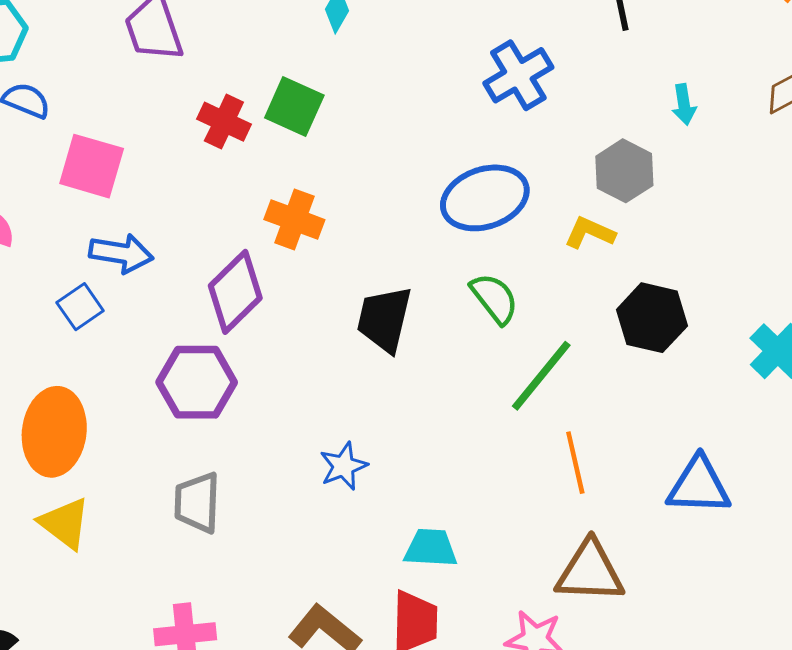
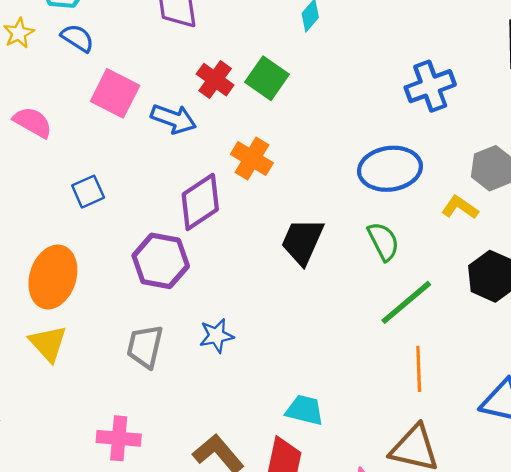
blue arrow: (121, 253) -> (174, 119), moved
blue star: (344, 466) -> (216, 336), moved

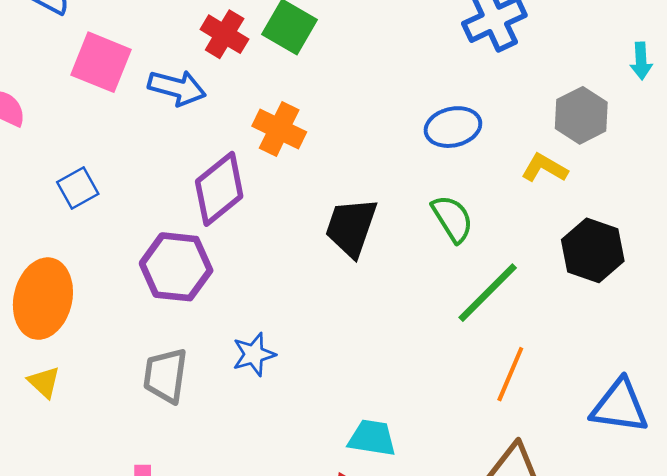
blue ellipse: (390, 169) -> (453, 127), size x0.7
yellow triangle: (48, 343) -> (44, 382), size x0.7
orange line: (419, 369) -> (510, 374), turned 30

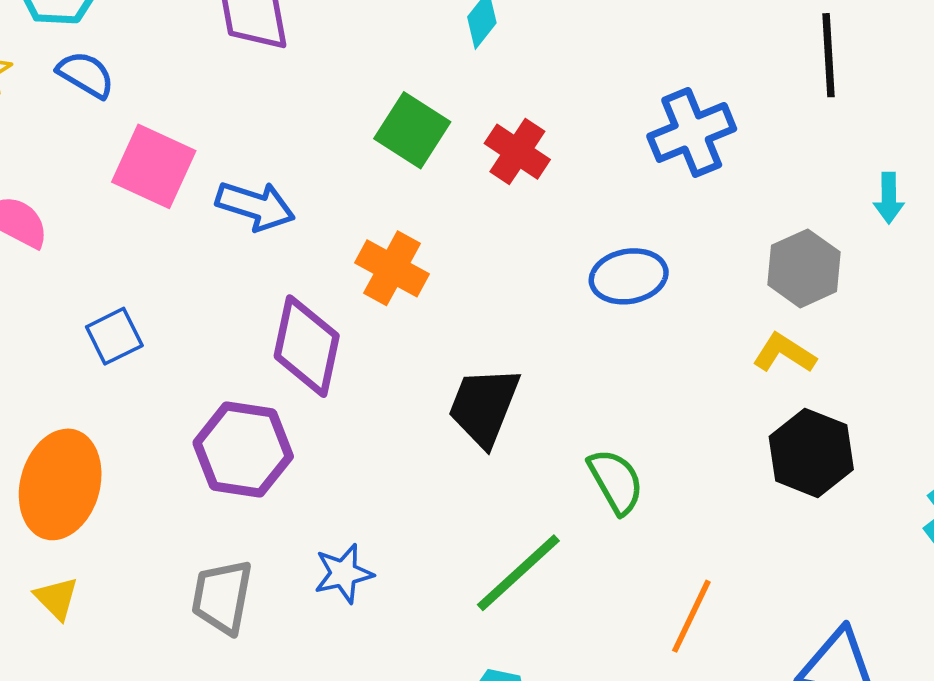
red cross: (225, 34) -> (517, 152), moved
yellow L-shape: (544, 168) -> (784, 353), moved
purple diamond: (219, 189) -> (307, 346), turned -42
green semicircle: (452, 219) -> (616, 481), moved
green line: (488, 293) -> (518, 573), moved

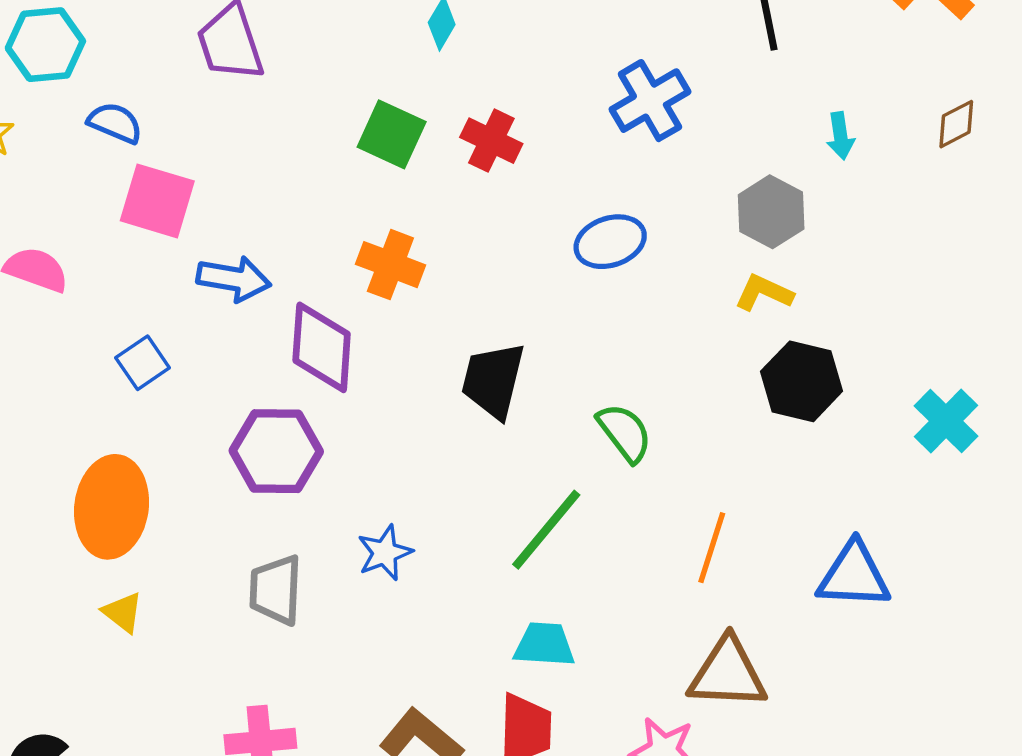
blue semicircle: (86, 74) -> (115, 123), moved
blue arrow: (255, 206) -> (234, 279), moved

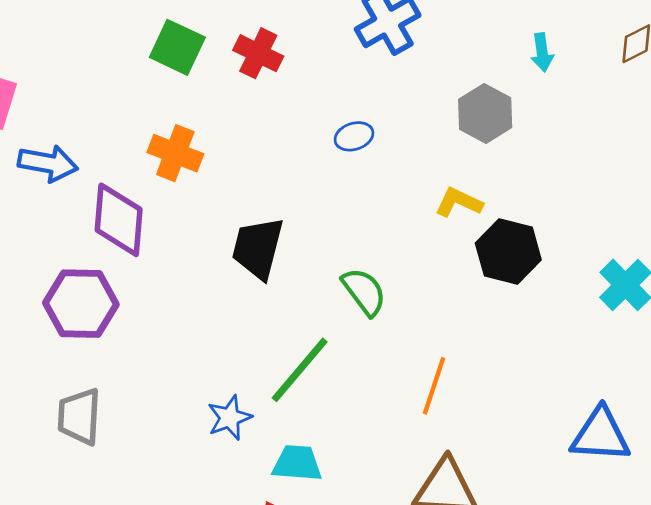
blue ellipse: (610, 242) -> (354, 136), size x0.7
yellow L-shape: (764, 293) -> (459, 202), moved
blue star: (385, 553) -> (230, 418), moved
blue triangle: (854, 575) -> (600, 435), moved

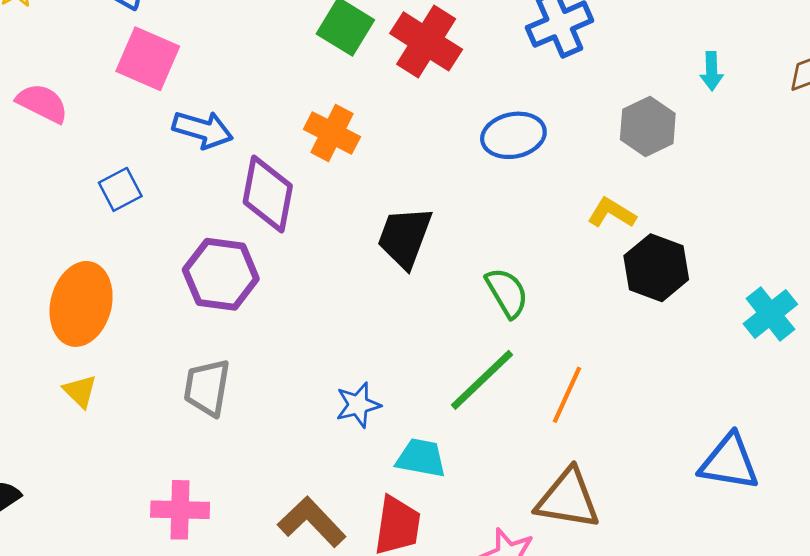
red cross: (258, 53) -> (426, 41), size x1.4
blue ellipse: (354, 136) -> (513, 135), size x1.6
green line: (300, 370) -> (482, 380), moved

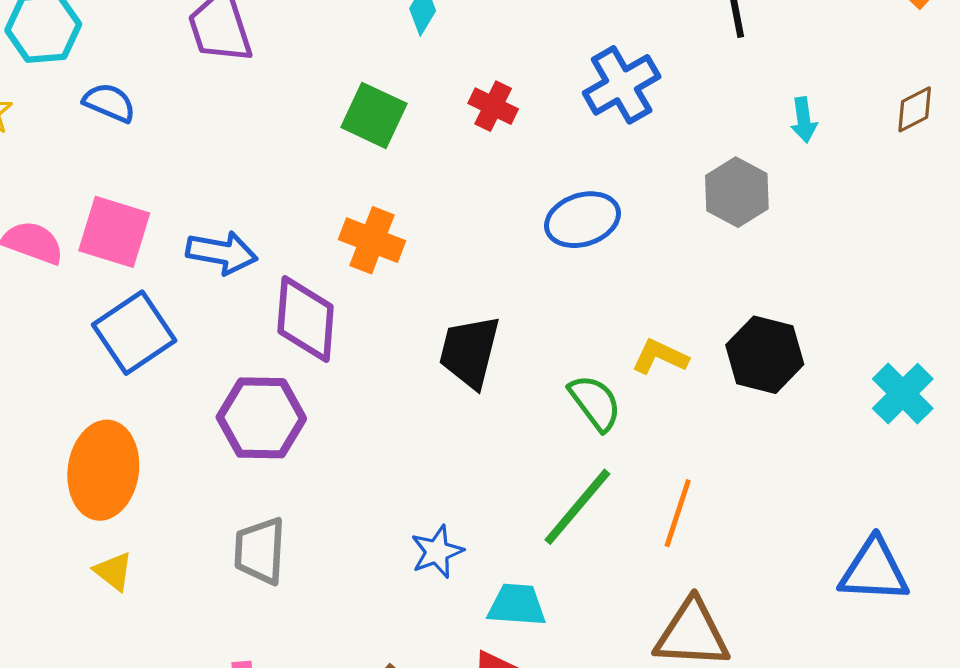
red cross: (426, 41) -> (493, 106), moved, size x0.6
pink square: (148, 59) -> (114, 232), moved
blue square: (120, 189) -> (134, 333), size x1.6
yellow L-shape: (612, 213) -> (660, 357), moved

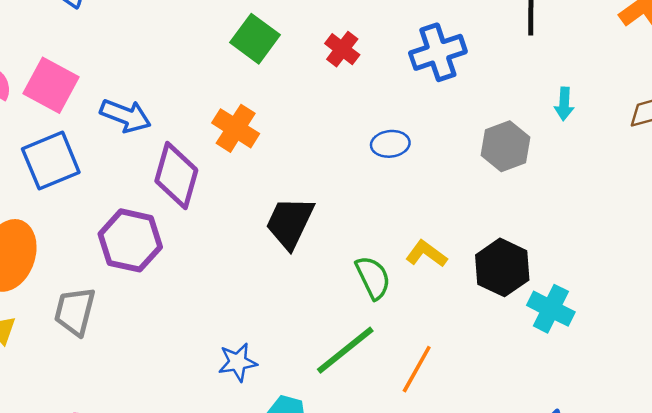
blue ellipse: (582, 220) -> (390, 144), size x0.7
cyan cross: (903, 394) -> (551, 309), moved, turned -30
gray trapezoid: (260, 551) -> (75, 311), moved

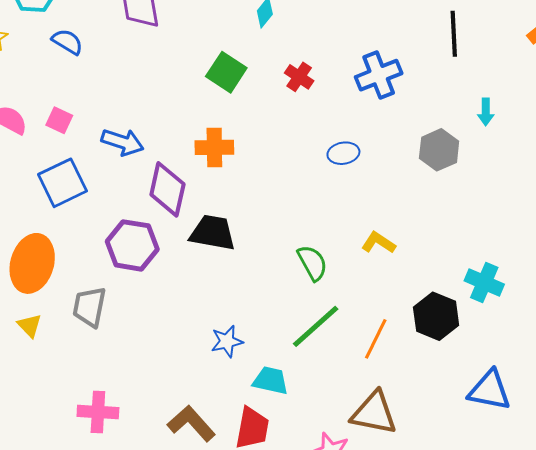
pink square: (51, 85) -> (59, 120), size x0.6
orange cross: (236, 128) -> (214, 147), turned -30
black trapezoid: (290, 223) -> (213, 233), moved, turned 78
black hexagon: (502, 267) -> (436, 316), moved
green semicircle: (373, 278) -> (312, 263), moved

